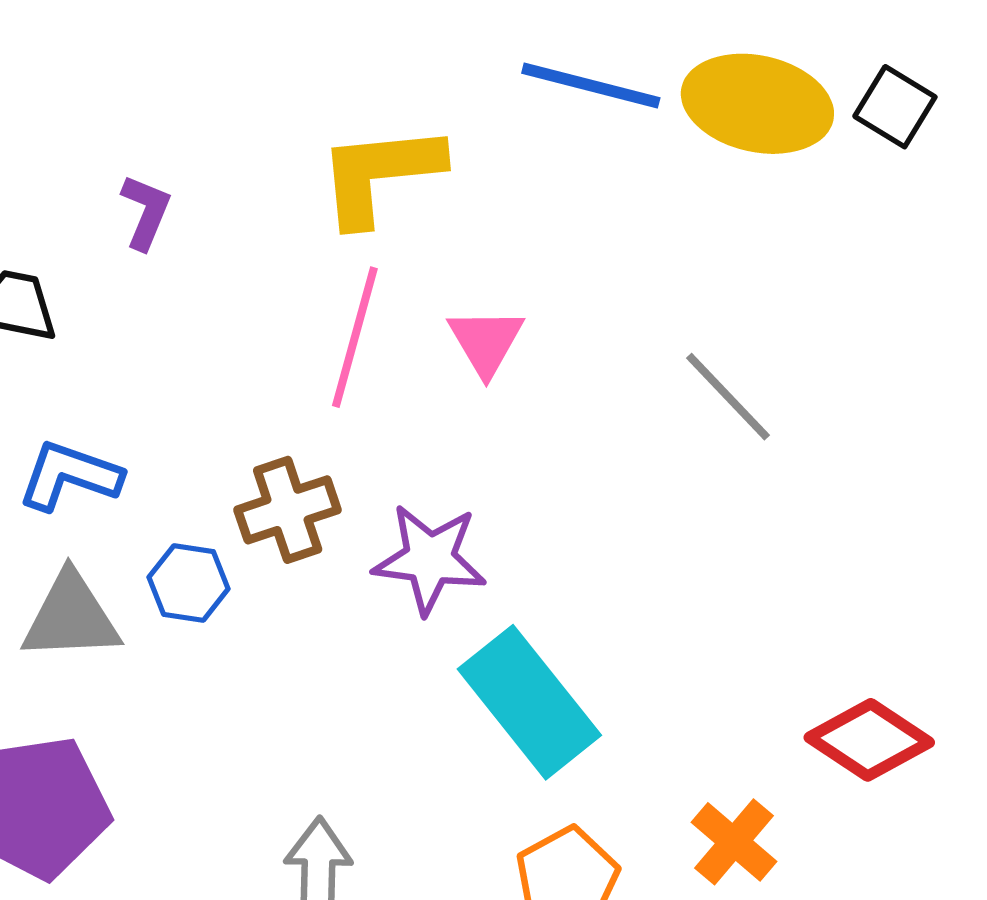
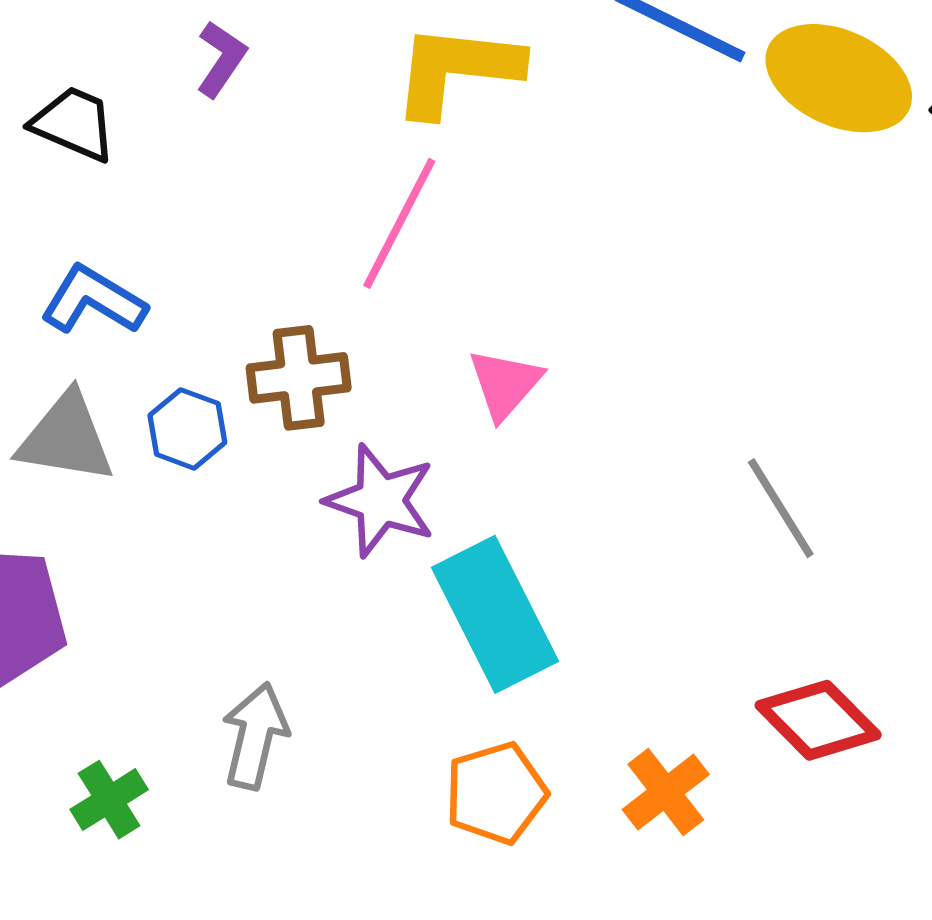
pink triangle: (486, 342) -> (505, 384), moved
gray line: (728, 397) -> (781, 508), moved
purple star: (430, 559) -> (380, 501), moved

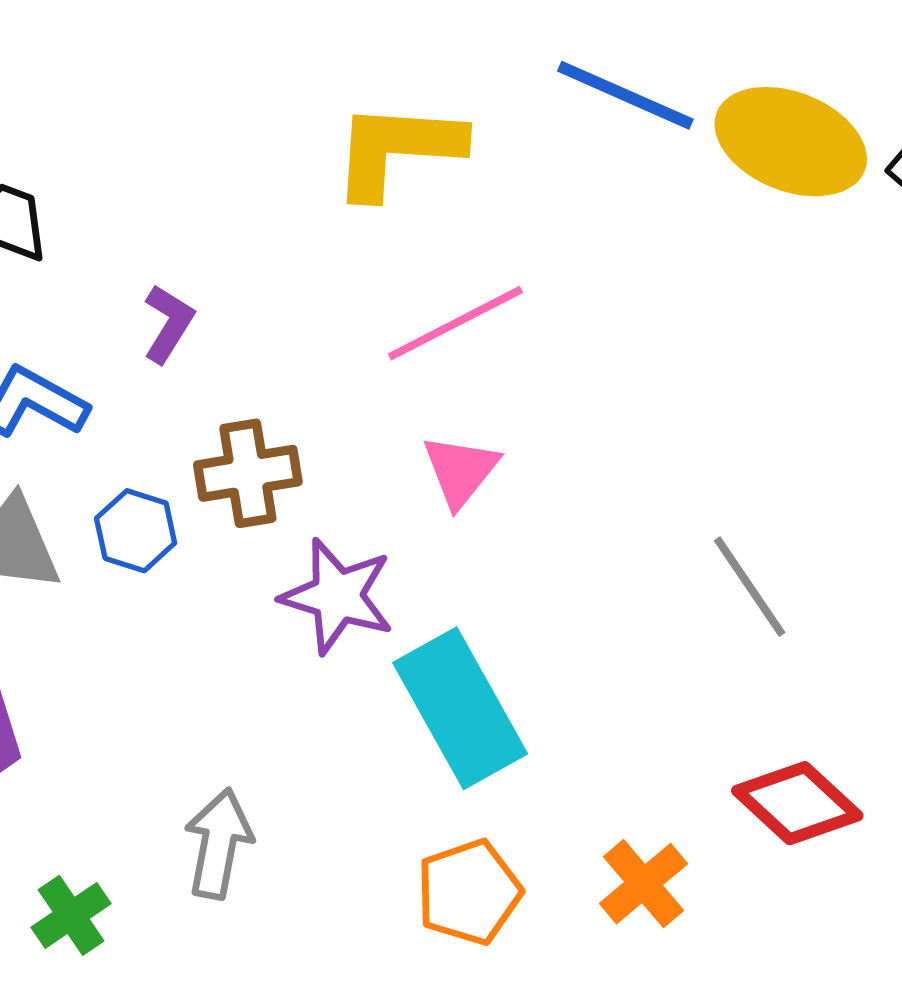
purple L-shape: (221, 59) -> (168, 324), moved
pink line: (399, 223) -> (455, 323), moved, turned 38

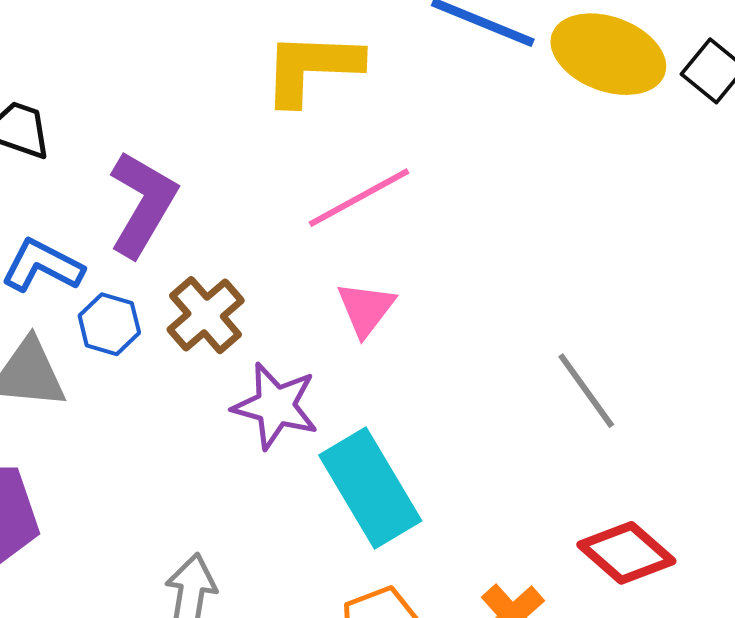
purple L-shape: (168, 324) -> (143, 204), size x1.8
brown cross: (248, 473) -> (206, 315), turned -30
blue hexagon: (136, 531) -> (109, 324), moved

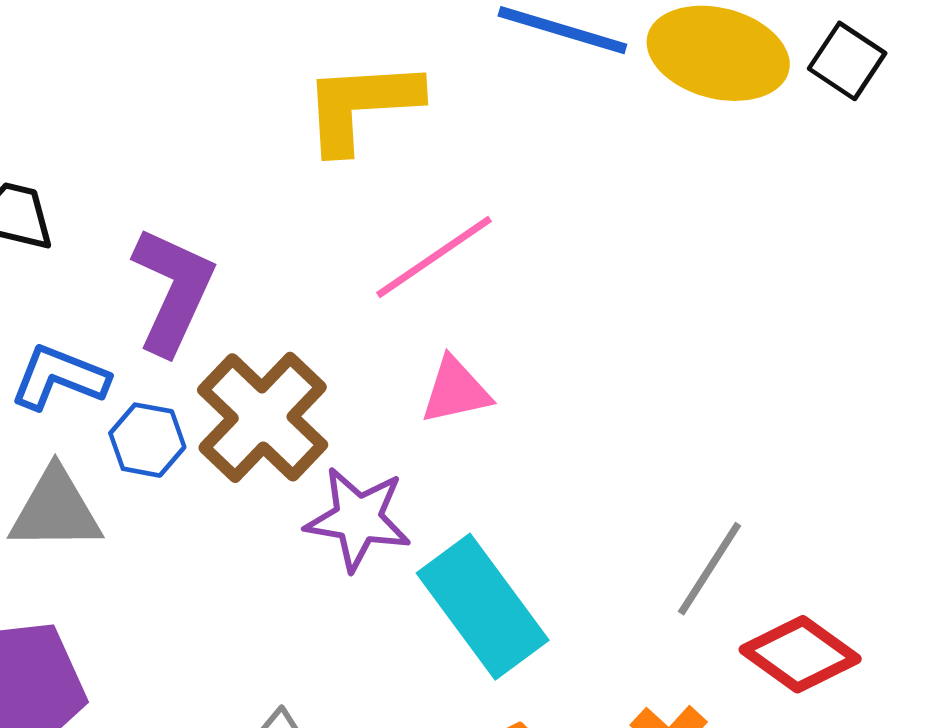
pink triangle: (366, 309) -> (456, 391), turned 46
brown cross: (206, 315) -> (263, 417), size x1.4
gray line: (586, 391) -> (710, 569), moved, turned 74

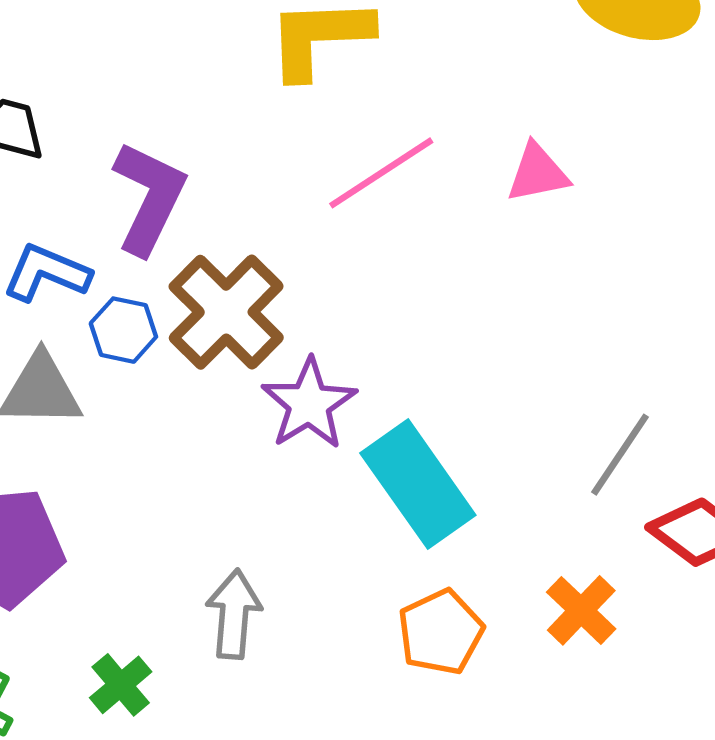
pink triangle: (456, 391) -> (538, 173), moved
purple star: (358, 519) -> (309, 404), turned 30

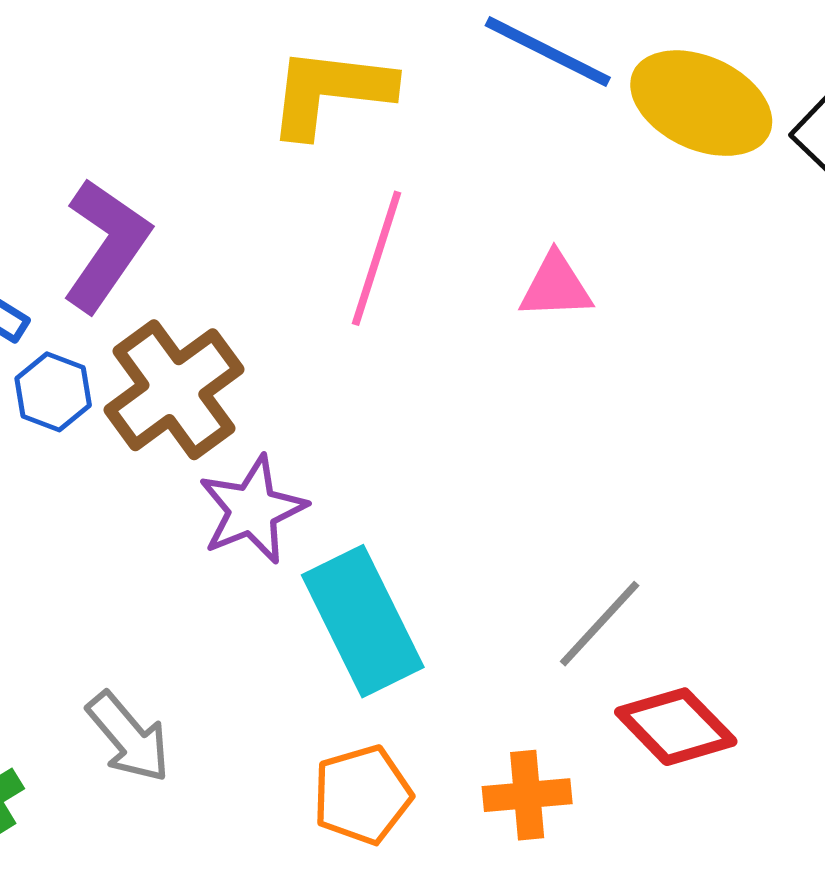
pink line: (381, 173) -> (377, 258), turned -48
orange cross: (581, 610) -> (527, 795), turned 32
gray arrow: (234, 614) -> (129, 737), turned 126

